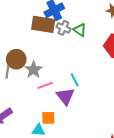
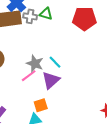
gray star: (34, 70) -> (35, 63), moved
purple triangle: (65, 96) -> (51, 80), turned 42

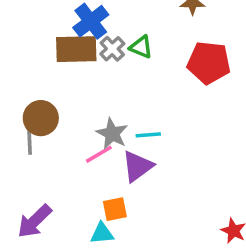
gray cross: (30, 16) -> (112, 49), turned 32
cyan line: (55, 62) -> (148, 135), turned -56

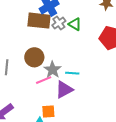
brown circle: (41, 118) -> (34, 57), moved

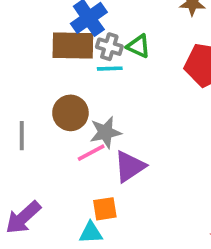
gray cross: (59, 23) -> (109, 47), turned -32
gray star: (52, 70) -> (105, 132), turned 30
cyan line: (72, 73) -> (110, 69), moved

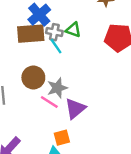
cyan line: (110, 69) -> (56, 46), turned 63
pink line: (91, 153) -> (49, 102), turned 66

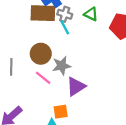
green triangle: (73, 30) -> (91, 14), moved
pink line: (49, 102) -> (43, 78), moved

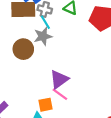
gray star: (62, 66) -> (43, 36), moved
pink line: (43, 78) -> (60, 94), moved

